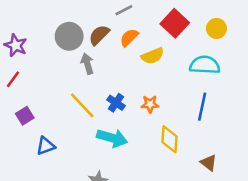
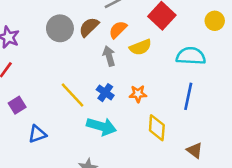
yellow circle: (216, 28) -> (215, 21), moved
gray arrow: (87, 64) -> (109, 56), moved

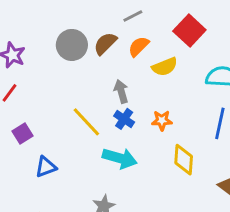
gray arrow: (109, 56) -> (121, 91), moved

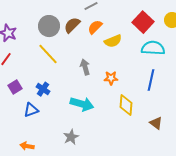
red square: (189, 30) -> (143, 22), moved
gray arrow: (121, 91) -> (85, 67), moved
blue cross: (124, 119) -> (43, 89), moved
yellow line: (86, 122) -> (48, 54), moved

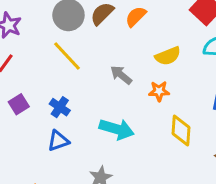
yellow semicircle: (113, 41) -> (168, 56), moved
gray arrow: (85, 67) -> (121, 75), turned -35
blue triangle: (31, 110) -> (58, 141), moved

